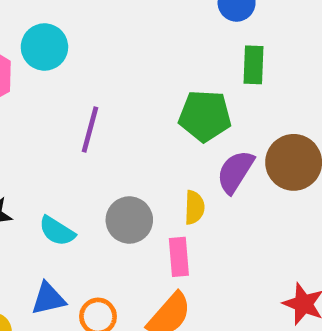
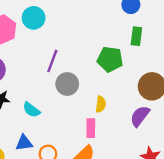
purple semicircle: (235, 172) -> (140, 116), moved
gray circle: (129, 220) -> (67, 84), moved

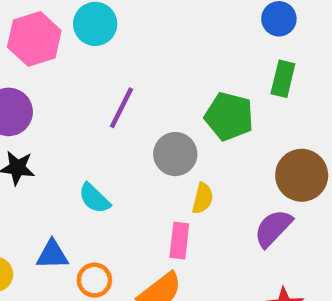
gray circle: (67, 84) -> (175, 154), moved
cyan semicircle: (31, 110) -> (94, 198), moved

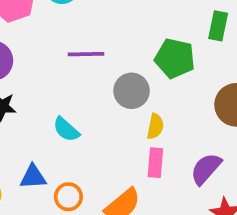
purple line: (122, 108) -> (86, 54), turned 64
purple semicircle: (273, 228) -> (206, 169), moved
pink rectangle: (179, 241) -> (155, 163), moved

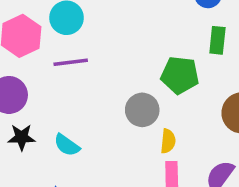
purple line: (86, 54) -> (71, 62), moved
cyan semicircle: (66, 129) -> (67, 145), moved

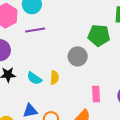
yellow semicircle: (168, 141) -> (54, 78), moved

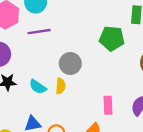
gray circle: (78, 56) -> (70, 64), moved

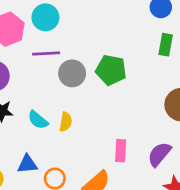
green pentagon: (112, 38) -> (111, 70), moved
gray circle: (70, 64) -> (72, 73), moved

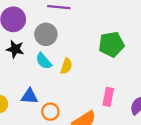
green pentagon: (111, 70) -> (111, 44), moved, turned -30
gray circle: (72, 73) -> (46, 34), moved

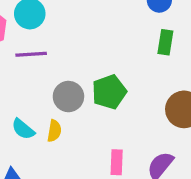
gray circle: (46, 34) -> (68, 97), moved

